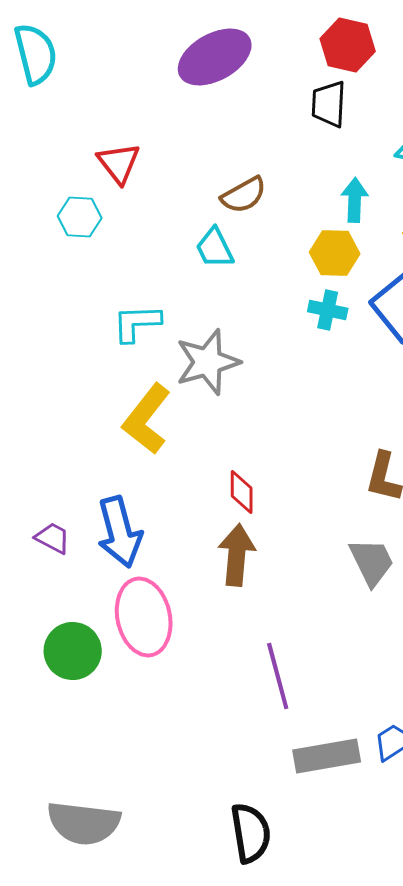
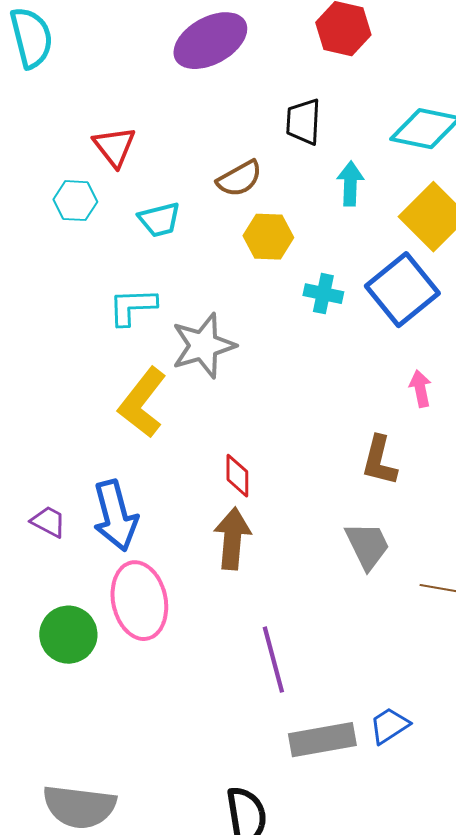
black trapezoid: (329, 104) -> (303, 122), moved
cyan trapezoid: (215, 248) -> (159, 220), moved, turned -78
yellow hexagon: (335, 253) -> (268, 237), moved

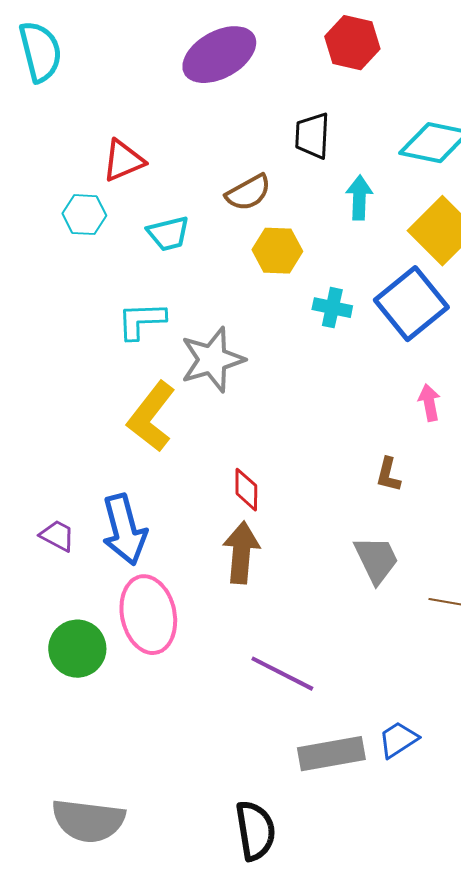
red triangle: (114, 147) -> (123, 161), turned 45
brown L-shape: (379, 461) -> (388, 475), size x0.7
purple line: (273, 660) -> (282, 674), turned -48

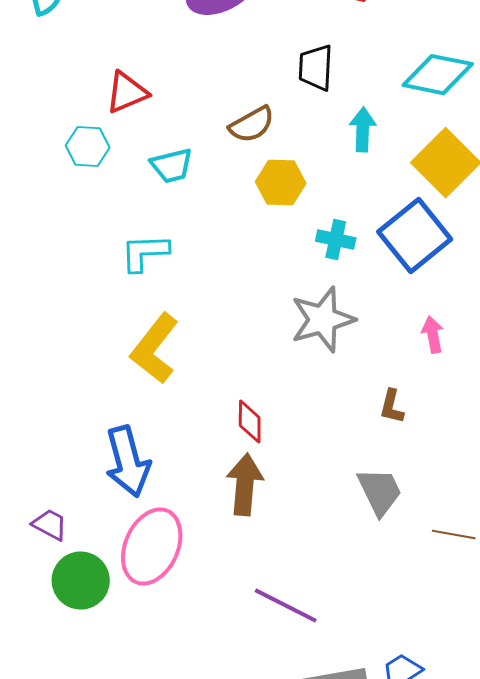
gray star: (212, 360) -> (323, 320), moved
purple trapezoid: (57, 536) -> (50, 525), moved
pink ellipse: (148, 615) -> (152, 547), turned 36

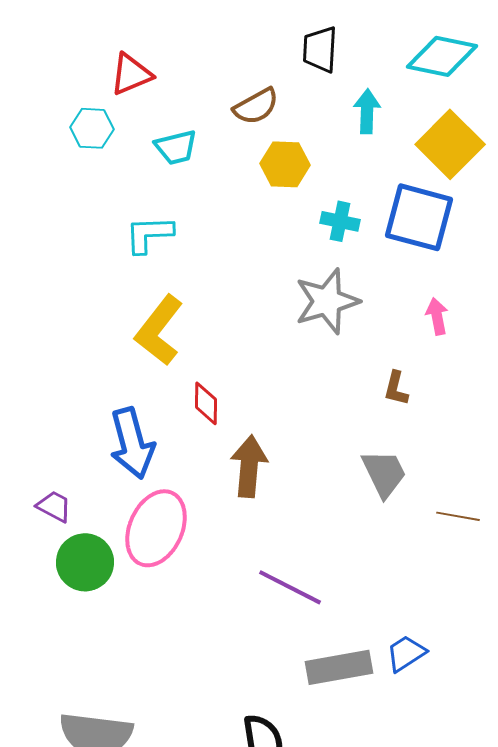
blue square: (415, 236) -> (419, 217), turned -36
red diamond: (250, 422) -> (206, 403), moved

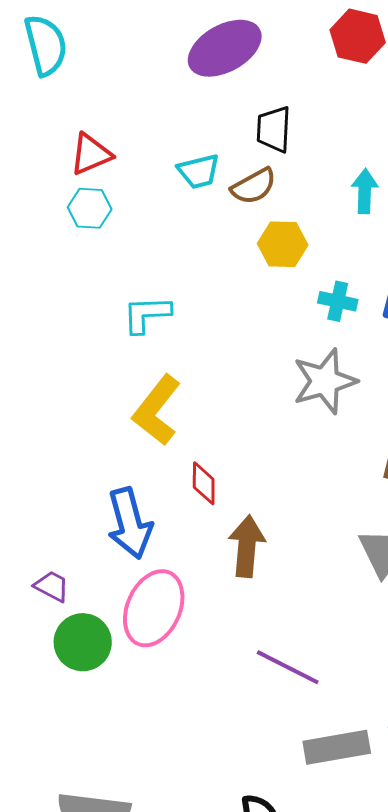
black trapezoid: (320, 49) -> (274, 129), moved
red triangle: (131, 74) -> (91, 154), moved
cyan trapezoid: (176, 147) -> (199, 171), moved

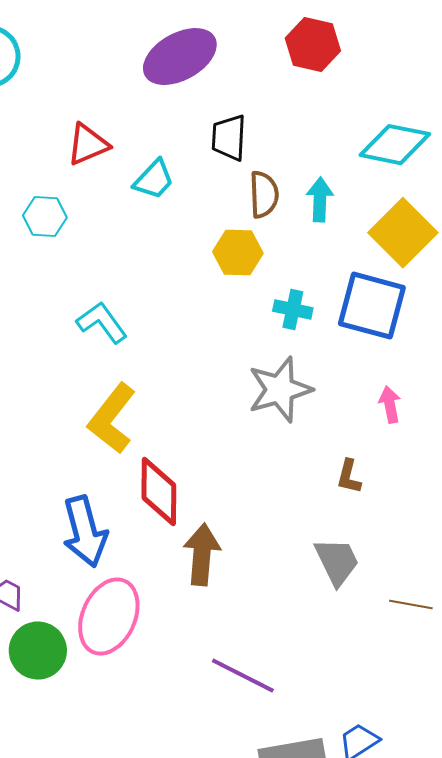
red triangle: (91, 154) -> (88, 145), moved
cyan trapezoid: (199, 171) -> (154, 180), turned -33
brown semicircle: (254, 186) -> (264, 195), moved, turned -63
cyan L-shape: (147, 314) -> (102, 323), turned 56
red diamond: (204, 483) -> (159, 492), size x1.6

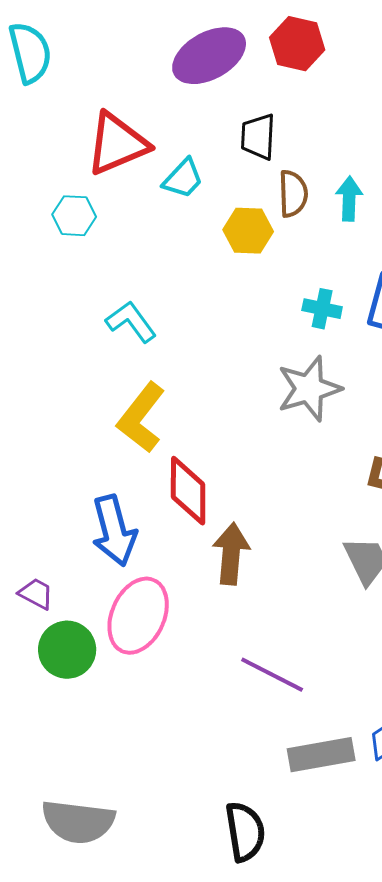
red hexagon: (313, 45) -> (297, 44), moved
red triangle: (88, 145) -> (117, 144), size x1.5
yellow hexagon: (238, 253) -> (248, 231), moved

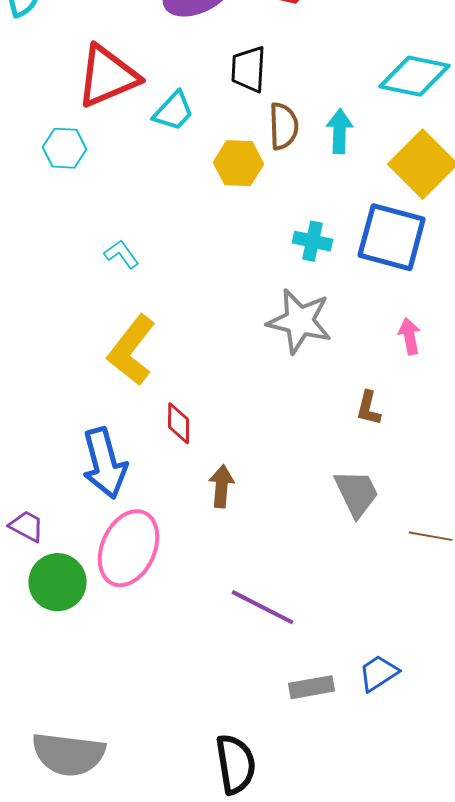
cyan L-shape: (131, 322) -> (122, 254), size x0.7
gray star: (309, 389) -> (300, 321), turned 30
red diamond: (188, 491) -> (179, 423), size x0.6
brown arrow: (231, 554) -> (222, 486), size x0.7
gray rectangle: (321, 755) -> (312, 687), size x0.7

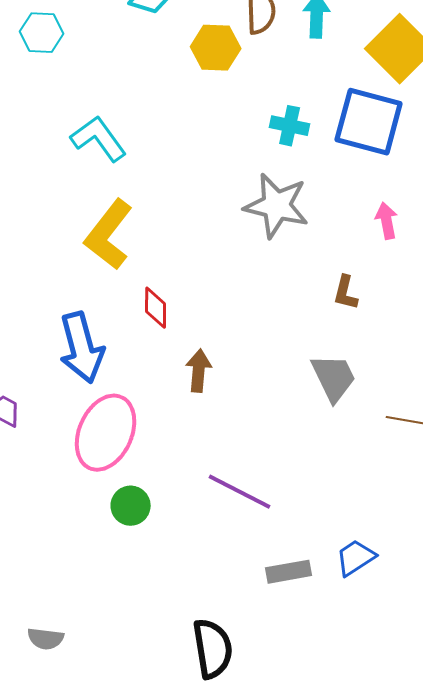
cyan L-shape: (122, 254) -> (99, 139), size x1.6
green circle: (58, 582) -> (131, 506), moved, size x0.7
gray semicircle: (69, 754) -> (46, 639), size x0.5

